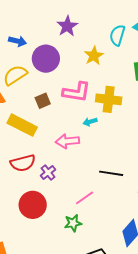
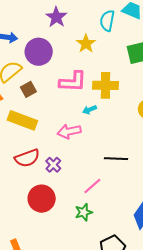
brown square: (43, 101) -> (28, 89), moved

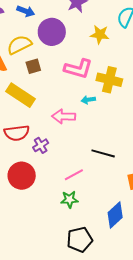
yellow star: (86, 44) -> (100, 35), turned 30
green star: (84, 212) -> (69, 199), moved

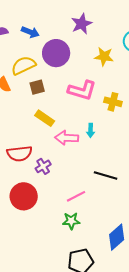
yellow cross: (109, 80) -> (113, 102), size x0.7
yellow rectangle: (20, 95) -> (45, 118), moved, size x0.7
cyan arrow: (88, 100) -> (91, 130), moved, turned -80

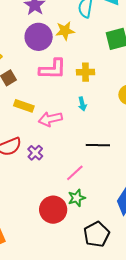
purple circle: (56, 53) -> (39, 37), moved
cyan arrow: (91, 130) -> (82, 104), moved
red circle: (24, 196) -> (53, 210), moved

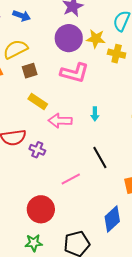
yellow cross: (85, 72) -> (117, 54), moved
black line: (98, 145) -> (100, 158), turned 45
purple cross: (35, 153) -> (37, 150), turned -35
green star: (77, 198) -> (34, 243), moved

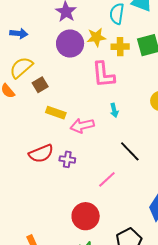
pink L-shape: (75, 73) -> (103, 75), moved, turned 84

